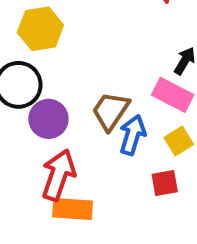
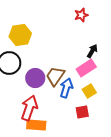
pink rectangle: (173, 95) -> (86, 68), turned -60
purple circle: (48, 119) -> (35, 78), moved

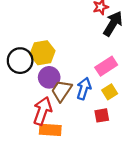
yellow hexagon: (20, 35) -> (42, 53), moved
black arrow: (92, 51) -> (113, 24), moved, size x1.6
brown trapezoid: (55, 76) -> (61, 91), moved

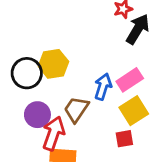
purple circle: (49, 77) -> (37, 115), moved
blue arrow: (84, 89) -> (103, 87), moved
yellow square: (110, 92) -> (134, 111), size x1.5

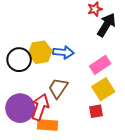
blue arrow: (103, 87) -> (63, 52), moved, turned 78
purple circle: (37, 115) -> (20, 108), moved, size x1.4

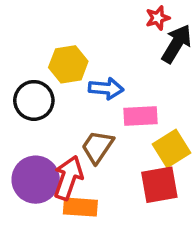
yellow hexagon: (40, 52) -> (68, 64), moved
pink rectangle: (100, 65) -> (140, 116), moved, turned 30
red square: (96, 111) -> (159, 185), size x1.6

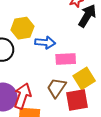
brown trapezoid: (97, 147) -> (56, 88), moved

